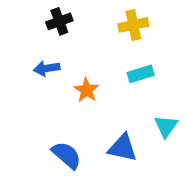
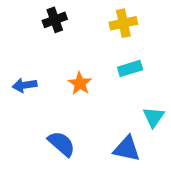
blue arrow: (47, 68) -> (25, 85), moved
blue triangle: (123, 148) -> (127, 149), moved

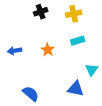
black cross: (55, 20) -> (41, 12), moved
blue semicircle: (61, 144) -> (31, 94), moved

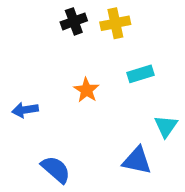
yellow cross: (74, 14) -> (115, 23), moved
blue arrow: (15, 51) -> (25, 110), moved

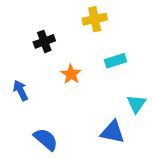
black cross: (74, 21) -> (44, 41), moved
blue arrow: (25, 110) -> (21, 90), turned 72

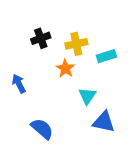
yellow cross: (95, 19) -> (76, 44), moved
cyan triangle: (136, 104) -> (87, 96), moved

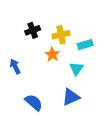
cyan triangle: (87, 96) -> (76, 69), moved
blue triangle: (104, 122) -> (71, 97), moved, turned -36

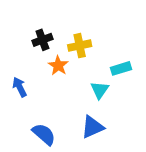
cyan rectangle: (85, 45) -> (121, 68), moved
orange star: (52, 54) -> (58, 66), moved

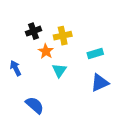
cyan triangle: (100, 90) -> (59, 70), moved
blue triangle: (92, 127) -> (100, 83), moved

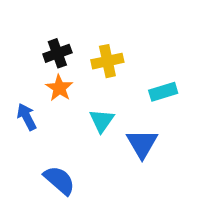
orange star: (46, 51) -> (59, 88), moved
blue triangle: (100, 83) -> (142, 144), moved, turned -36

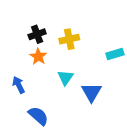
cyan rectangle: (163, 92) -> (115, 54), moved
blue arrow: (27, 117) -> (19, 85), moved

